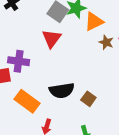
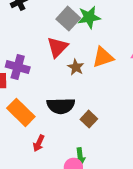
orange triangle: (94, 22) -> (103, 57), moved
brown star: (106, 42) -> (76, 67), moved

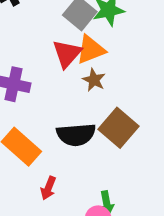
orange triangle: (103, 57) -> (91, 50), moved
brown square: (89, 119) -> (118, 128), moved, size x1.6

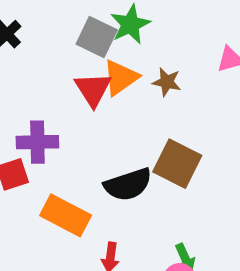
brown star: (94, 80) -> (167, 82), moved

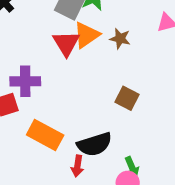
brown square: (177, 164) -> (127, 98), size x0.7
black semicircle: (128, 184) -> (95, 144), moved

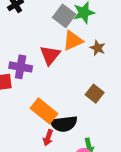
red triangle: (66, 43) -> (50, 55), moved
orange rectangle: (45, 135) -> (44, 111), moved

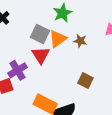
gray square: (64, 16) -> (40, 34), moved
purple cross: (21, 67) -> (18, 70), turned -30

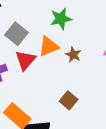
gray square: (40, 34) -> (17, 34), moved

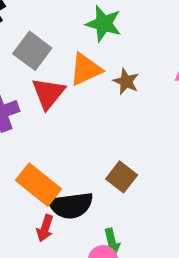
green star: (61, 19) -> (104, 24), turned 30
brown square: (69, 100) -> (122, 177), moved

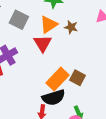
red triangle: (48, 93) -> (43, 43), moved
orange rectangle: (38, 185) -> (58, 79), moved, turned -75

